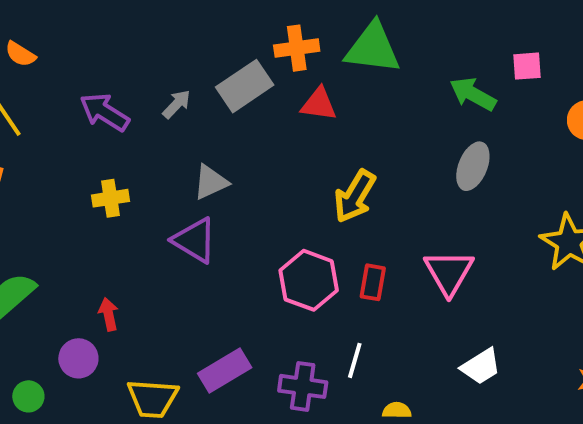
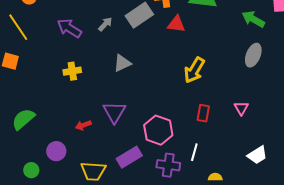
purple triangle: (195, 240) -> (114, 112), moved, turned 30
pink triangle: (449, 272) -> (241, 108), size x0.6
pink hexagon: (309, 280) -> (158, 130), moved
red arrow: (108, 314) -> (83, 125), moved, turned -98

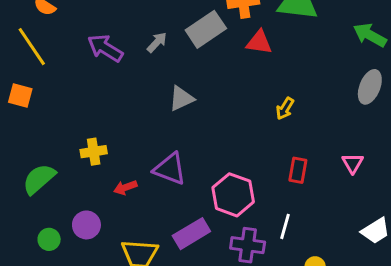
yellow arrow: (194, 70) -> (285, 108), size x0.6
yellow cross: (72, 71) -> (94, 152), moved
purple triangle: (114, 112) -> (170, 169), turned -40
green circle: (31, 170) -> (49, 239), moved

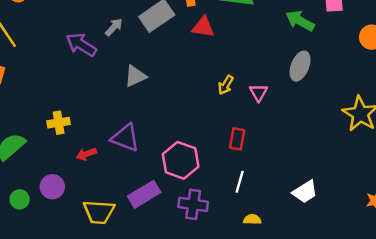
purple arrow: (105, 48) -> (81, 45), moved
pink triangle: (353, 163) -> (259, 92), moved
white line: (285, 226) -> (240, 182), moved

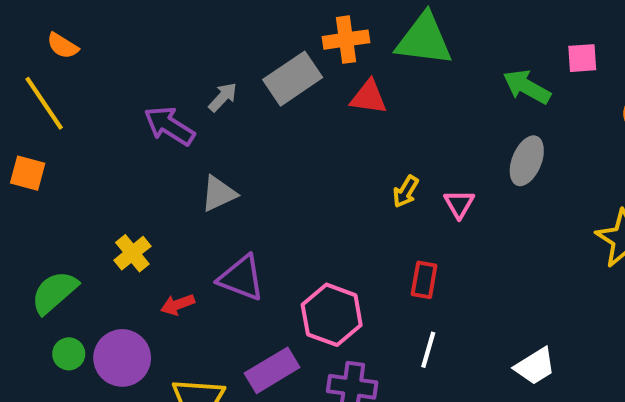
gray triangle: (135, 76) -> (219, 194), moved
yellow cross: (59, 123) -> (132, 253), turned -30
purple circle: (52, 187) -> (122, 358), size x1.4
green circle: (20, 199) -> (69, 354), moved

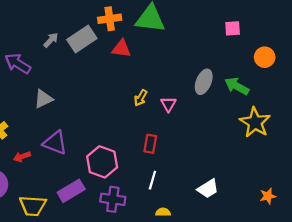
green arrow: (527, 87) -> (237, 86), moved
gray arrow: (223, 97) -> (51, 40), moved

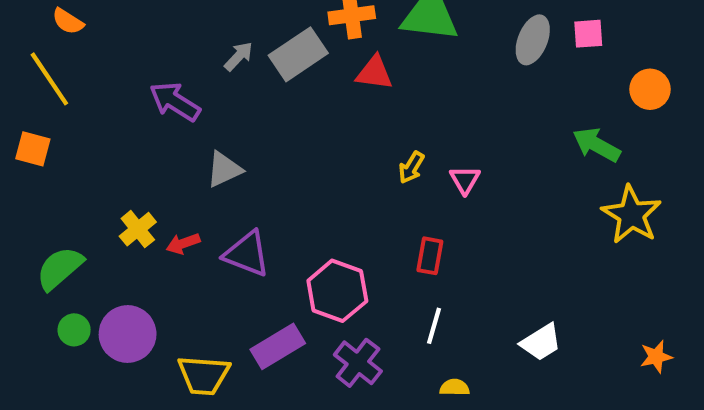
gray ellipse: (204, 82) -> (533, 40), moved
red arrow: (22, 157) -> (183, 244), moved
purple cross: (113, 199) -> (358, 363), turned 30

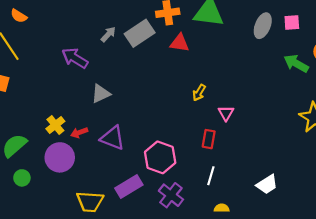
green arrow: (597, 145) -> (296, 63), moved
pink triangle: (465, 180) -> (226, 113), moved
purple circle: (128, 334) -> (60, 157), moved

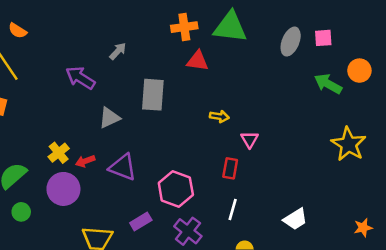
gray rectangle: (140, 33) -> (153, 95), moved, turned -52
yellow arrow: (199, 93) -> (219, 116), turned -112
purple rectangle: (129, 187) -> (141, 222), size x0.7

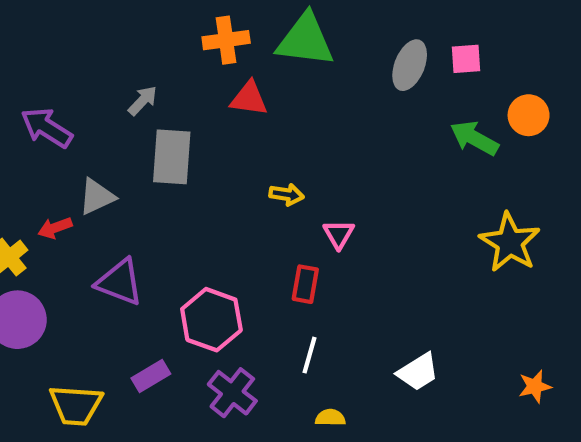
gray arrow: (118, 51) -> (143, 101), moved
red arrow: (85, 161) -> (55, 228), moved

